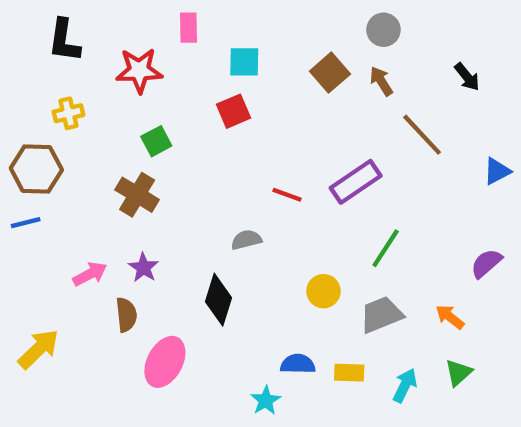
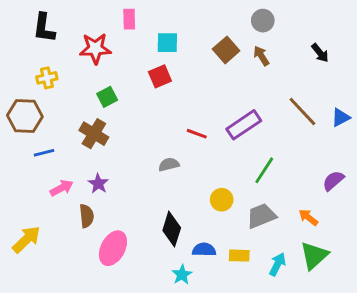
brown line: (422, 135) -> (302, 112), moved
blue line: (26, 223) -> (44, 153), moved
black diamond: (218, 300) -> (172, 229), moved
green triangle: (458, 373) -> (314, 256), size x1.5

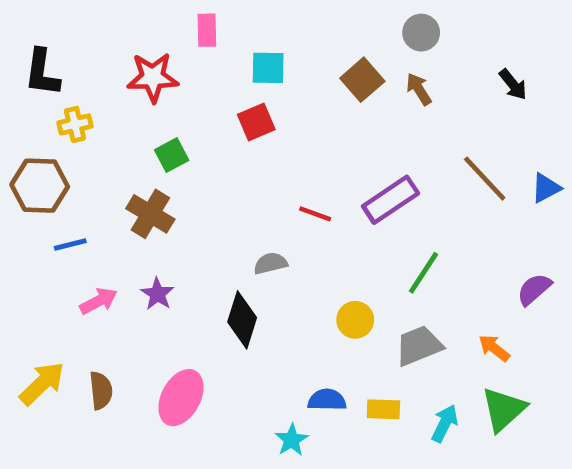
black L-shape: (44, 28) -> (42, 73), moved
brown semicircle: (87, 216) -> (101, 390), moved
black diamond: (172, 229) -> (242, 320), moved

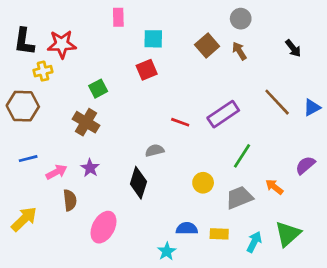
red star: (153, 77) -> (62, 44), moved
blue line: (70, 244) -> (28, 159), moved
orange arrow: (494, 348) -> (274, 187), moved
brown semicircle: (101, 390) -> (70, 200), moved

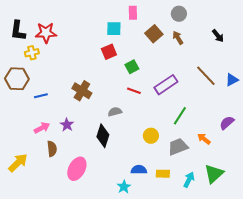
pink rectangle: (118, 17) -> (133, 13), moved
green square: (98, 89) -> (132, 67), moved
brown cross: (86, 122) -> (82, 91), moved
blue line: (28, 159) -> (41, 96), moved

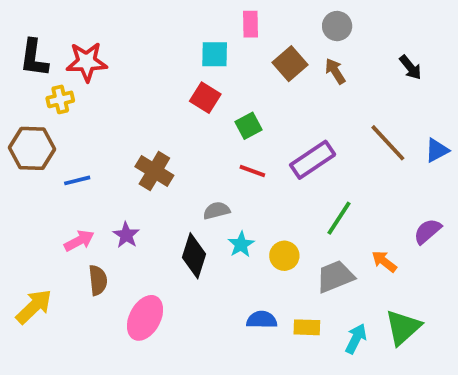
red square: (109, 52) -> (205, 98), turned -35
cyan star: (124, 187) -> (241, 244), moved

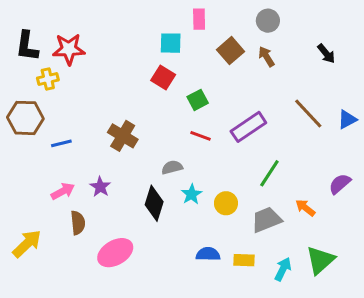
pink ellipse: (145, 318) -> (115, 253), turned 32

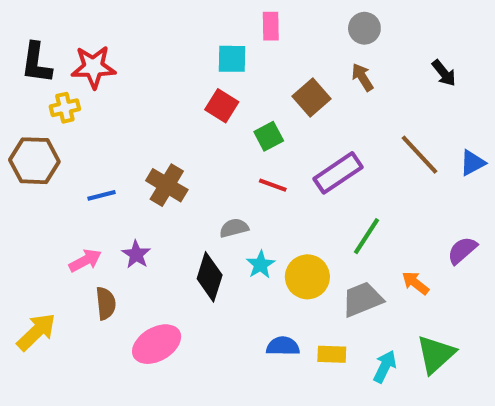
brown square: (230, 51) -> (311, 98), moved
blue line: (61, 143) -> (102, 195), moved
yellow circle: (226, 203) -> (307, 277), size x1.4

